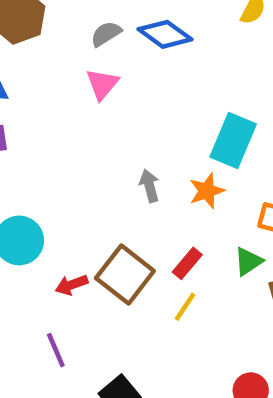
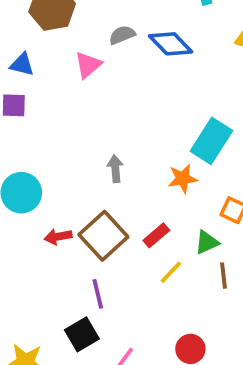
pink triangle: (102, 84) -> (88, 65), moved
gray arrow: (149, 186) -> (115, 169), moved
yellow line: (185, 307) -> (171, 272), moved
purple line: (56, 350) -> (98, 294), moved

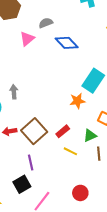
blue diamond: (171, 44) -> (67, 43), moved
gray arrow: (115, 169) -> (14, 92), moved
yellow line: (171, 272) -> (70, 151), turned 72

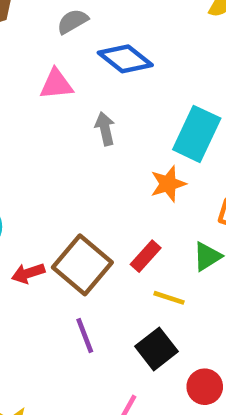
pink triangle: (27, 39) -> (56, 84), moved, turned 42
gray arrow: (14, 92) -> (105, 129), moved
black square: (22, 184) -> (157, 349), moved

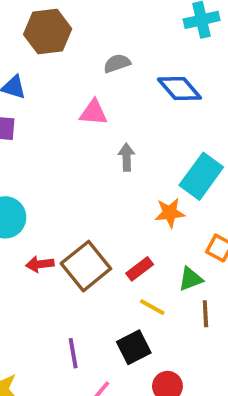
blue diamond: (125, 59) -> (179, 89), moved
purple line: (85, 336) -> (73, 353), moved

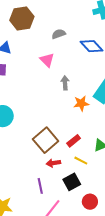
pink triangle: (93, 113) -> (47, 60), turned 42
orange star: (170, 213) -> (81, 103), moved
red arrow: (40, 264) -> (53, 163), moved

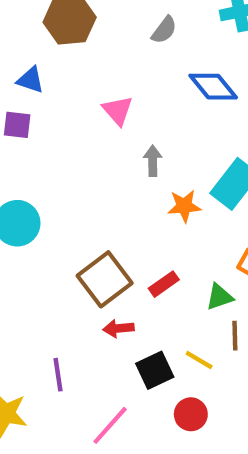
gray semicircle: (59, 34) -> (164, 30), moved, turned 144
yellow line: (81, 161) -> (199, 360), moved
purple line: (40, 186) -> (58, 375), moved

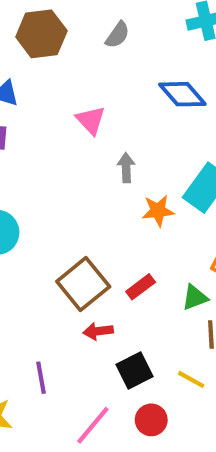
gray semicircle: (164, 30) -> (117, 35), moved
yellow line: (199, 360) -> (191, 379), moved
red circle: (191, 414) -> (151, 420), moved

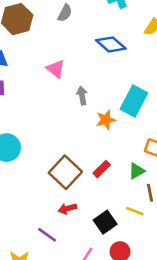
red arrow: (98, 331) -> (67, 209), moved
purple line: (41, 378) -> (47, 235), turned -36
yellow line: (191, 379) -> (135, 211), moved

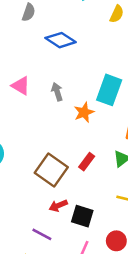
blue diamond: (111, 44) -> (61, 40), moved
pink triangle: (56, 69) -> (21, 86), moved
black square: (105, 222) -> (82, 216), moved, turned -30

